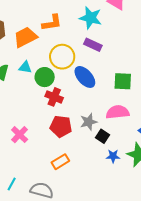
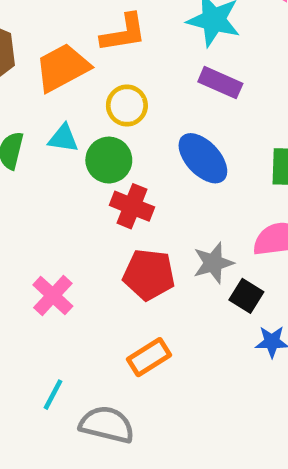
yellow circle: (62, 57) -> (127, 106), moved, size x0.7
cyan line: (12, 184) -> (53, 395), moved

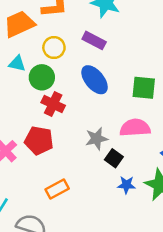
purple rectangle: (220, 83) -> (94, 40), moved
red pentagon: (149, 275) -> (39, 141), moved

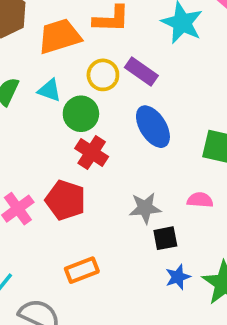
purple rectangle: (94, 40) -> (141, 71), moved
pink semicircle: (135, 128) -> (200, 200), size x0.6
black square: (114, 158) -> (165, 238), turned 36
blue star: (126, 185) -> (178, 277), turned -30

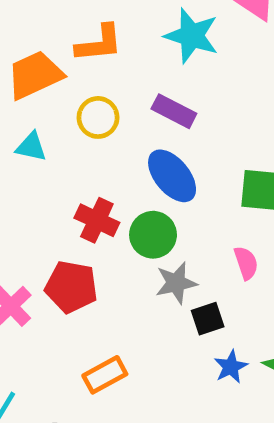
purple rectangle: (141, 71) -> (174, 111), moved
green circle: (81, 114) -> (153, 235), moved
pink semicircle: (200, 200) -> (246, 263), turned 75

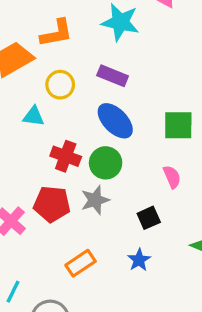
cyan triangle: (31, 147) -> (34, 116), moved
gray star: (176, 283) -> (95, 200), moved
blue star: (231, 367) -> (139, 260), moved

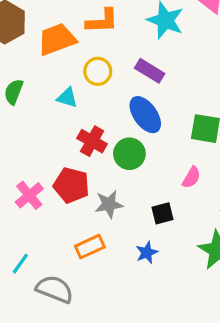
pink semicircle: (172, 177) -> (191, 177), turned 45
gray star: (95, 200) -> (109, 204), moved

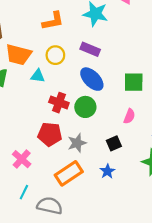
orange trapezoid: (57, 39) -> (19, 55), moved, turned -136
pink cross: (29, 195) -> (22, 159), moved
orange rectangle: (90, 247) -> (69, 173), size x1.4

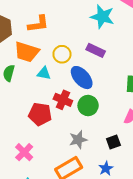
orange L-shape: (53, 21) -> (38, 24), moved
blue ellipse: (92, 79) -> (82, 78), moved
red pentagon: (50, 134) -> (40, 114), moved

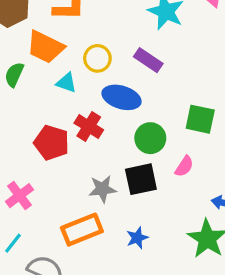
blue ellipse: (82, 78) -> (121, 97), turned -40
green circle: (88, 106) -> (150, 138), moved
black square: (113, 142) -> (141, 179), moved, size x1.5

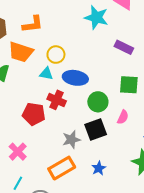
purple rectangle: (148, 60) -> (124, 47), moved
cyan triangle: (66, 83) -> (46, 74), moved

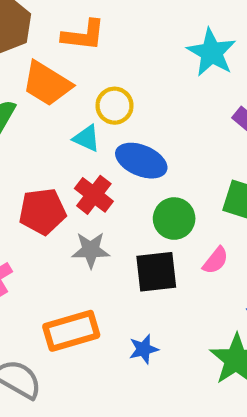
red pentagon: (34, 114) -> (42, 211), turned -30
gray star: (71, 140) -> (91, 250), moved

